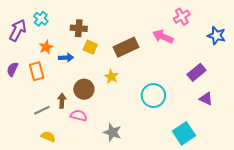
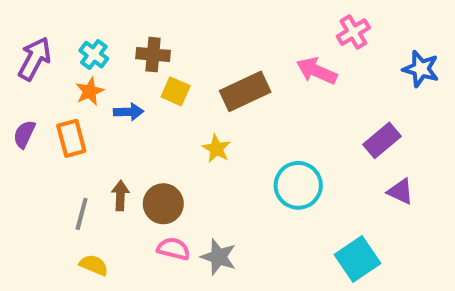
cyan cross: (41, 19) -> (94, 55), moved
brown circle: (84, 89) -> (163, 204), moved
gray line: (42, 110) -> (82, 214), turned -49
pink semicircle: (79, 116) -> (174, 249), moved

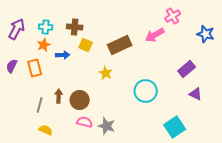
cyan cross: (94, 55) -> (46, 27), turned -32
pink arrow: (317, 71) -> (155, 35), turned -54

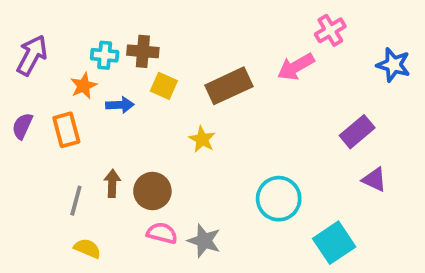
cyan cross: (46, 27) -> (105, 55), moved
cyan circle: (146, 91) -> (279, 199), moved

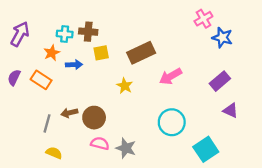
blue star: (393, 65) -> (222, 38), moved
pink arrow: (296, 67) -> (171, 76), moved
yellow square: (164, 86) -> (101, 53), turned -35
orange rectangle: (66, 130) -> (41, 80), turned -42
brown arrow: (112, 183) -> (69, 113), turned -105

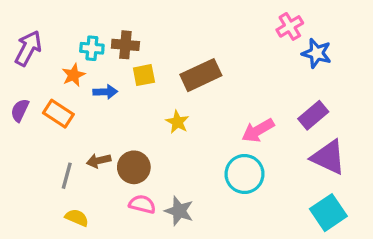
pink arrow: (171, 76) -> (258, 130), moved
purple triangle: (231, 110) -> (328, 157), size x1.6
cyan square: (206, 149) -> (328, 213), moved

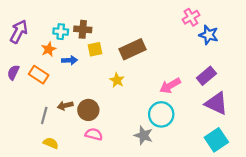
gray star: (179, 211) -> (144, 135), moved

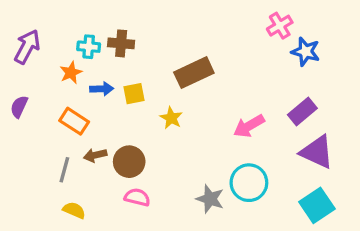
yellow square: (95, 49) -> (134, 94), moved
orange rectangle: (39, 75) -> (74, 121), moved
cyan circle: (161, 114) -> (249, 183), moved

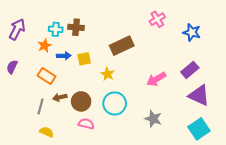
pink cross: (280, 26) -> (157, 19), moved
cyan circle: (249, 183) -> (115, 103), moved
gray star: (210, 199) -> (153, 119), moved

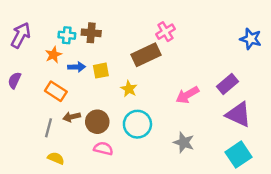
pink cross: (157, 19) -> (165, 32), moved
blue star: (192, 32) -> (251, 39), moved

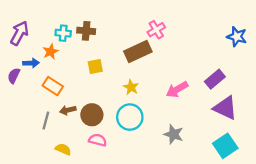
blue arrow: (77, 67) -> (31, 63), moved
yellow star: (129, 89) -> (131, 87), moved
yellow semicircle: (56, 158) -> (63, 149), moved

